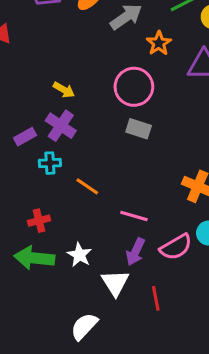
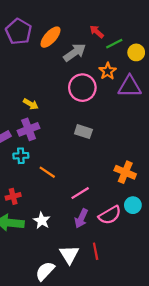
orange star: (159, 43) -> (108, 71), moved
pink circle: (134, 87) -> (82, 88), moved
purple cross: (61, 126) -> (29, 129), turned 35
pink line: (134, 216) -> (80, 193), turned -48
white triangle: (115, 283) -> (69, 255), moved

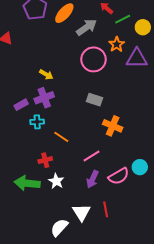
orange cross: (125, 172) -> (113, 126), moved
red cross: (13, 196) -> (45, 160), moved

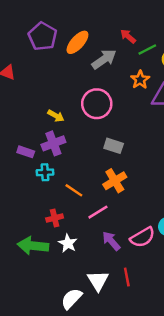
pink circle: (94, 59) -> (97, 104), moved
purple rectangle: (21, 105) -> (26, 152), turned 48
orange cross: (113, 126) -> (115, 181), moved, turned 36
pink line: (91, 156) -> (98, 212), moved
purple arrow: (92, 179) -> (111, 241), turned 114

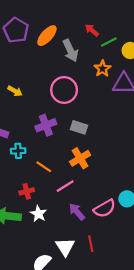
gray arrow: (104, 59) -> (70, 50), turned 100
yellow arrow: (56, 116) -> (15, 91), moved
purple cross: (53, 143) -> (46, 125), moved

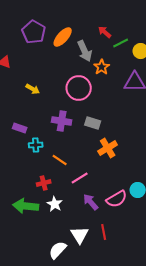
orange star: (102, 69) -> (102, 67), moved
purple cross: (46, 125) -> (62, 121), turned 30
orange cross: (80, 158) -> (108, 148), moved

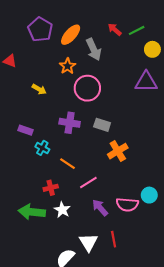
green line: (121, 43) -> (137, 30), moved
orange star: (102, 67) -> (67, 66), moved
cyan cross: (36, 145) -> (42, 148), turned 32
pink semicircle: (117, 199) -> (127, 205), turned 35

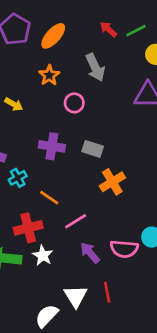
gray arrow: (94, 49) -> (95, 67), moved
pink circle: (87, 88) -> (74, 103), size x0.6
cyan cross: (42, 148) -> (18, 178), turned 32
red cross: (51, 188) -> (28, 228), size x1.5

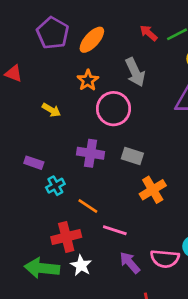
pink circle: (74, 103) -> (113, 109), size x1.6
pink line: (76, 221) -> (115, 230), turned 50

